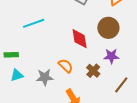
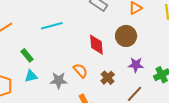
green rectangle: (11, 55) -> (27, 55), turned 48
purple star: (111, 56) -> (136, 65), moved

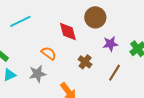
orange semicircle: (80, 71) -> (49, 53), moved

